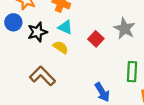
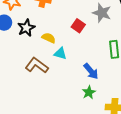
cyan triangle: (65, 27) -> (60, 53), moved

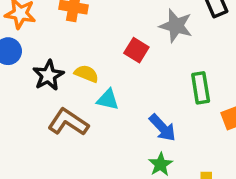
black star: (26, 28) -> (48, 75), moved

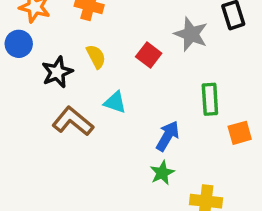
yellow semicircle: (86, 74) -> (96, 57), moved, turned 35
blue arrow: (162, 128) -> (168, 136), turned -112

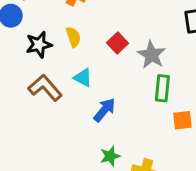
gray star: (191, 34) -> (152, 55), moved
blue arrow: (168, 136) -> (104, 110), moved
green star: (162, 173) -> (110, 156), moved

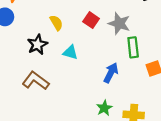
black star: (39, 45) -> (37, 45), moved
brown L-shape: (45, 88) -> (36, 81), moved
blue arrow: (104, 110) -> (111, 73), moved

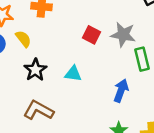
yellow semicircle: (56, 23) -> (23, 39), moved

